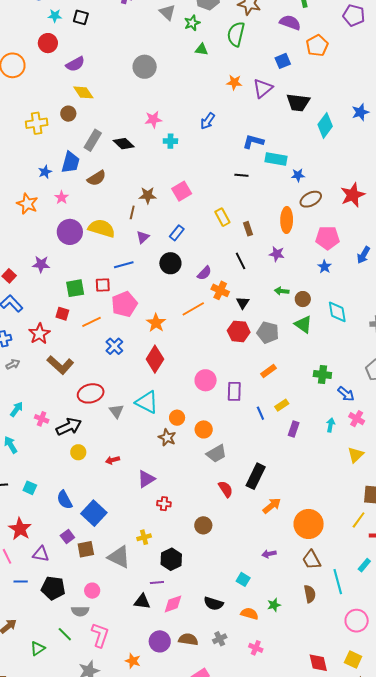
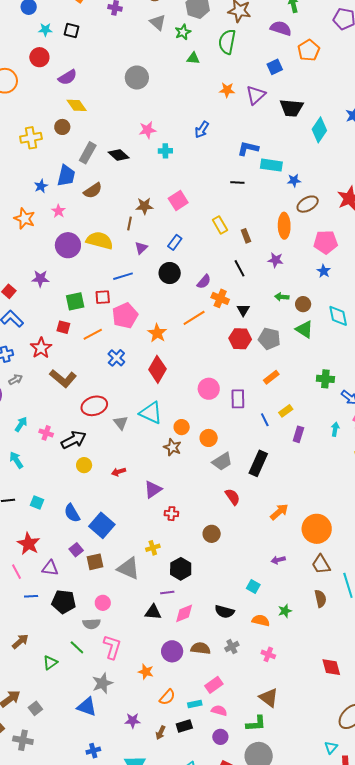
black rectangle: (256, 476) -> (258, 463), moved

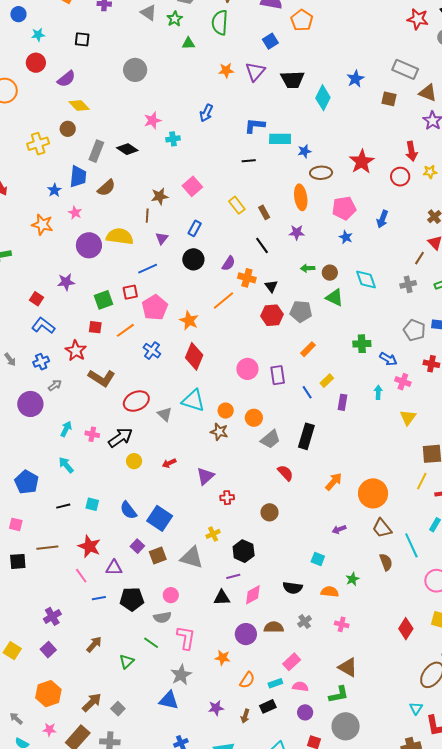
black square: (71, 30) -> (82, 39), moved
brown ellipse: (308, 204) -> (321, 173), turned 35
red diamond: (331, 667) -> (406, 629), turned 55

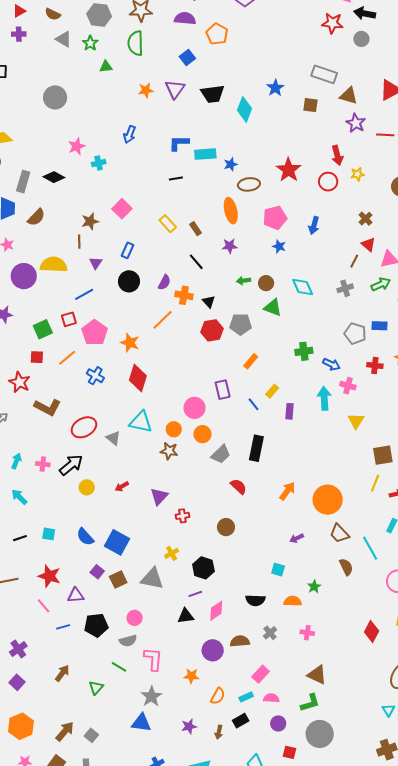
pink circle: (247, 369) -> (195, 408), moved
cyan arrow: (378, 392) -> (324, 398), size x1.6

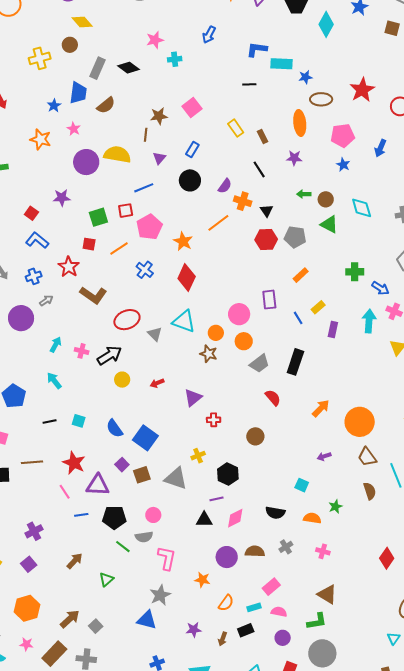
purple triangle: (76, 595) -> (98, 485), size x1.4
green line: (119, 667) -> (123, 547), moved

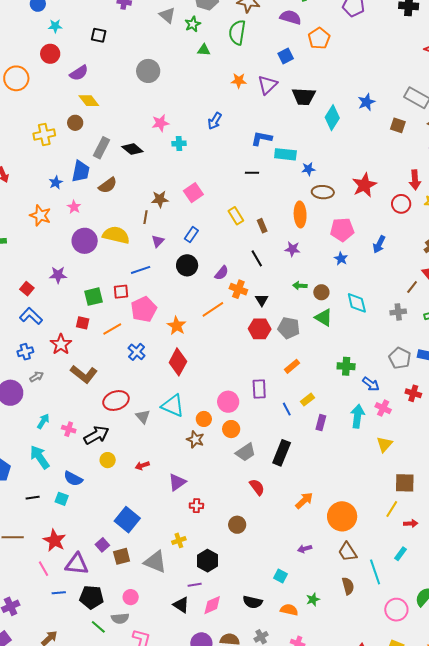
cyan arrow: (54, 381) -> (40, 457), size x1.4
blue semicircle: (114, 428) -> (73, 479), moved, turned -30
black triangle: (204, 520) -> (181, 605), turned 30

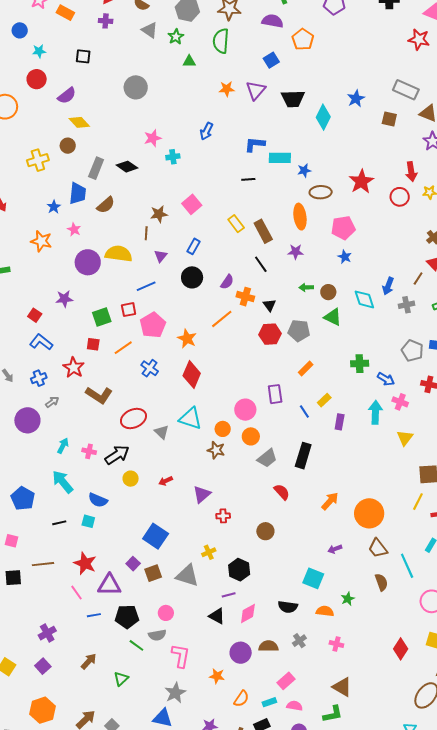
brown rectangle: (262, 226) -> (263, 231), size x1.6
blue arrow: (379, 244) -> (388, 286), moved
cyan square: (281, 576) -> (313, 578), size x1.5

